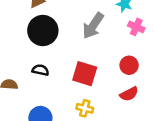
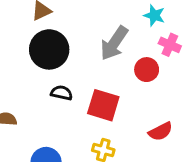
red circle: (129, 65) -> (147, 70), moved
black semicircle: (40, 70) -> (62, 93), moved

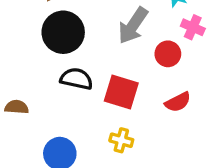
black semicircle: (62, 93) -> (76, 79), size x1.4
red semicircle: (161, 131) -> (178, 102), moved

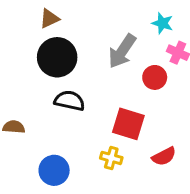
red square: (121, 92) -> (128, 124), moved
red semicircle: (178, 102) -> (164, 156), moved

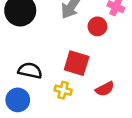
black semicircle: (70, 101) -> (30, 71), moved

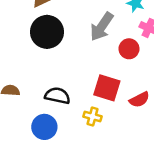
red semicircle: (105, 89) -> (139, 100), moved

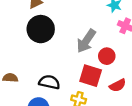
gray arrow: (102, 27) -> (86, 41), moved
red circle: (129, 49) -> (107, 56), moved

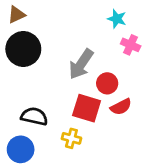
red semicircle: (118, 85) -> (121, 107), moved

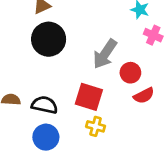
red square: (87, 108) -> (89, 97), moved
black semicircle: (34, 116) -> (45, 105), moved

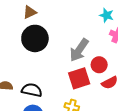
red square: (89, 97) -> (79, 78), moved, turned -35

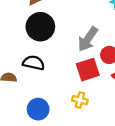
black semicircle: (32, 90) -> (34, 63), moved

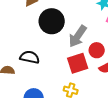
black circle: (40, 27) -> (52, 21), moved

